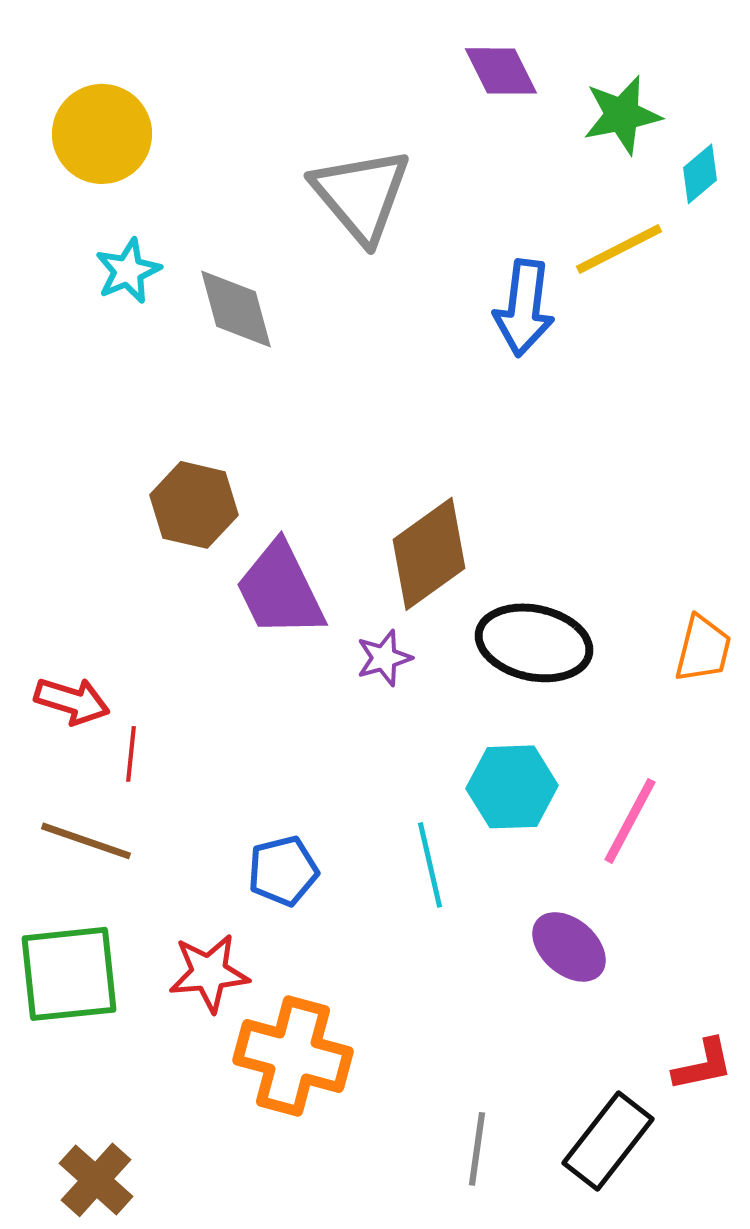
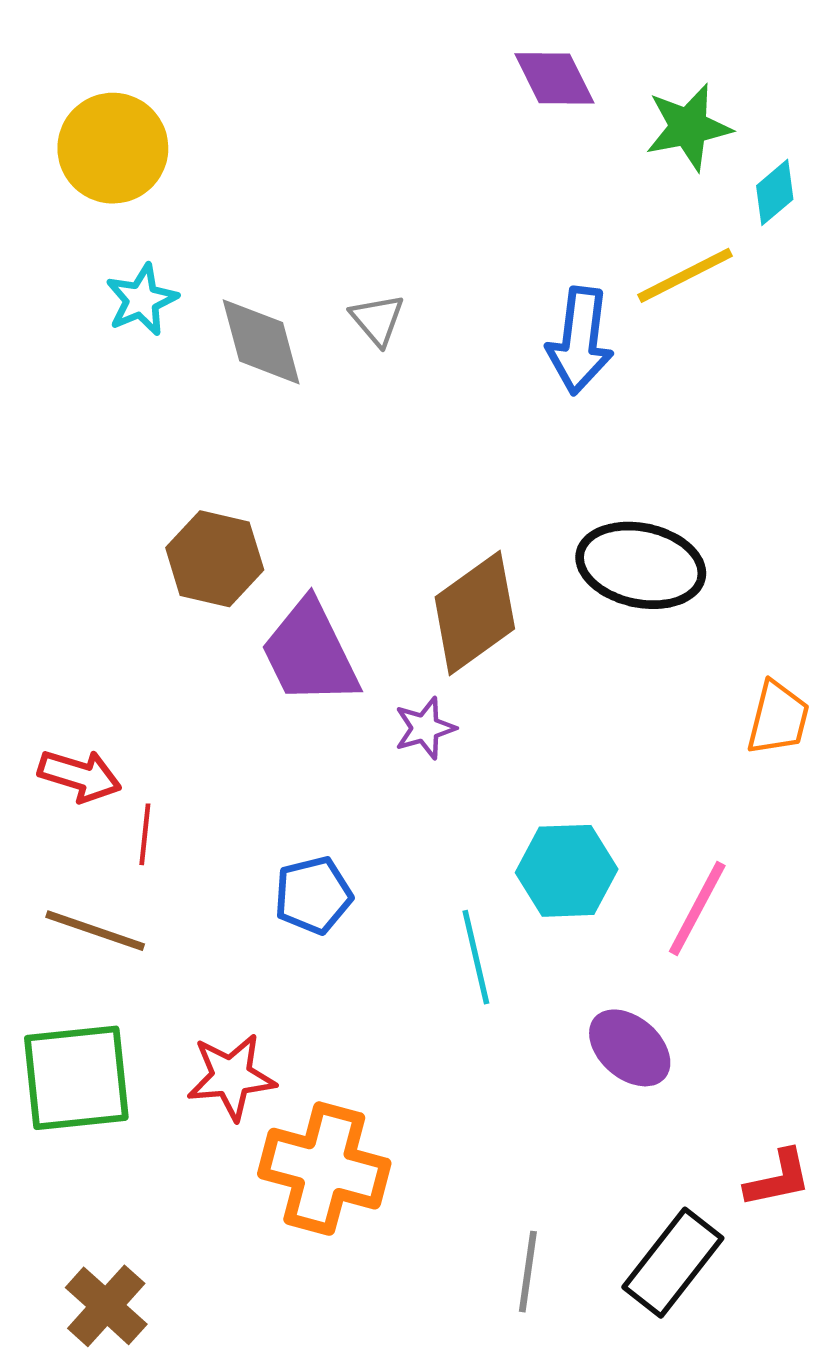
gray triangle: (361, 195) -> (377, 320), moved, size x0.5
black ellipse: (534, 643) -> (641, 565), moved
blue pentagon: (283, 871) -> (313, 895), moved

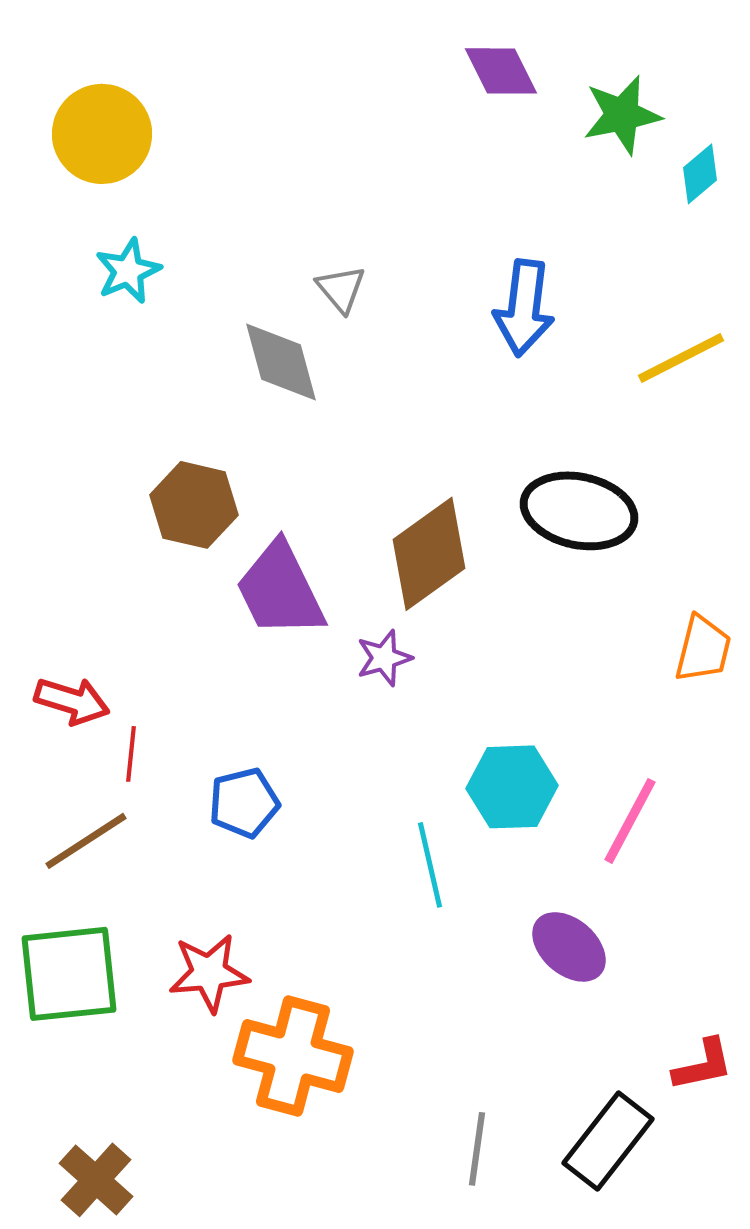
yellow line: (685, 275) -> (681, 358), moved
gray diamond: (261, 342) -> (281, 362), moved
blue pentagon: (313, 895) -> (244, 803), moved
brown line: (95, 931) -> (86, 841), turned -52

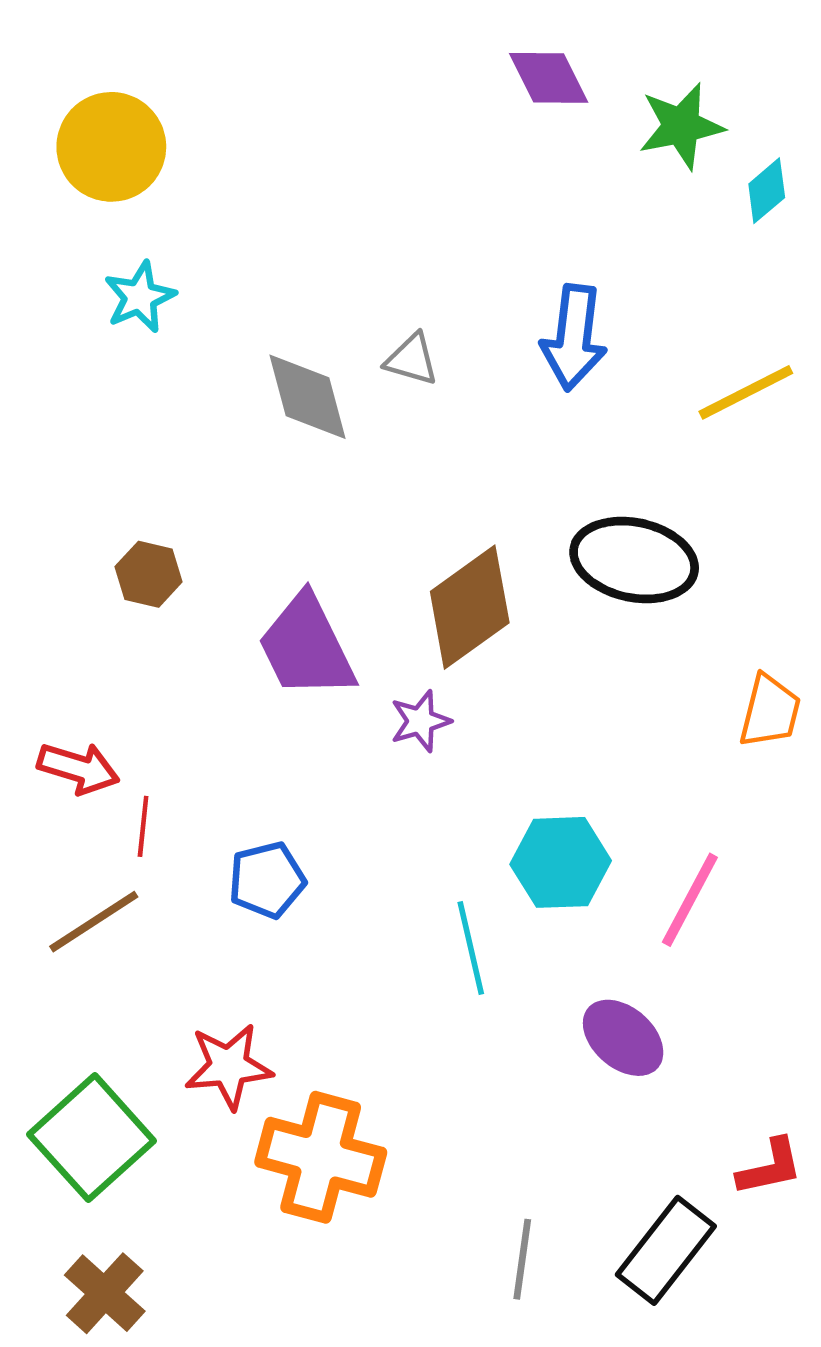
gray triangle: (341, 289) -> (412, 359), moved, turned -34
brown hexagon: (194, 505) -> (149, 574), moved, size x0.7
green square: (69, 974) -> (92, 1138), moved, turned -36

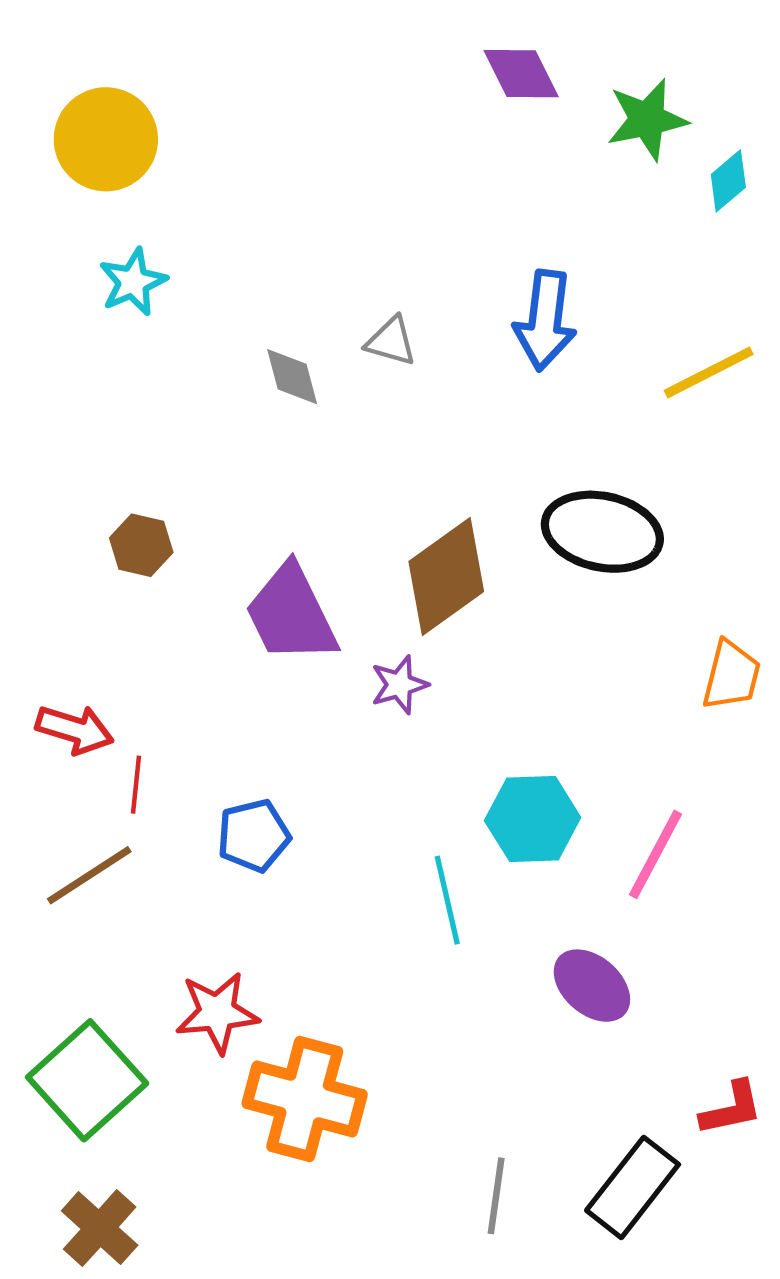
gray diamond: (307, 397) -> (292, 377), size x0.7

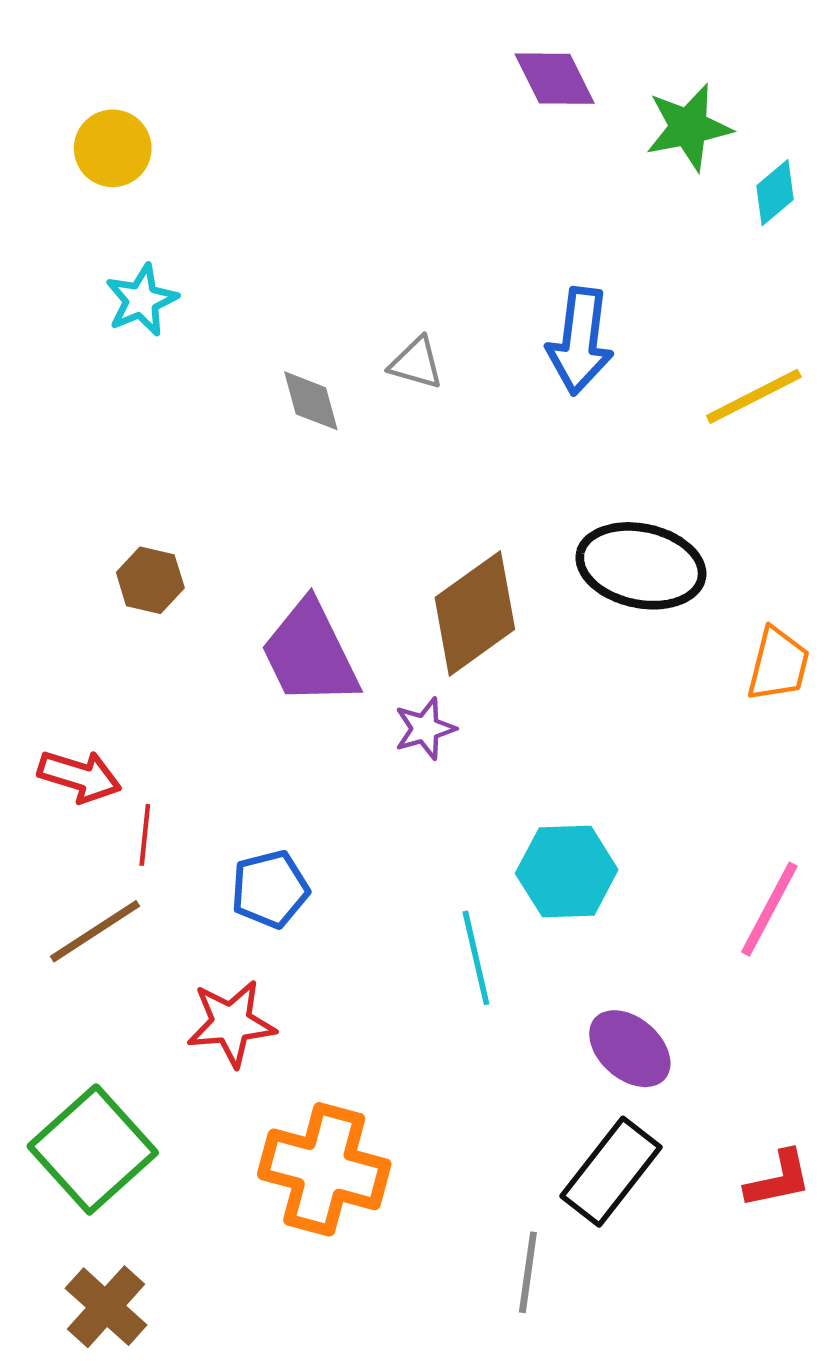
yellow circle: (106, 139) -> (113, 148), size x0.7
orange trapezoid: (731, 675) -> (778, 664), moved
pink line: (655, 854) -> (769, 909), moved
red star: (217, 1013) -> (231, 1023), moved
black rectangle: (633, 1187) -> (611, 1172), moved

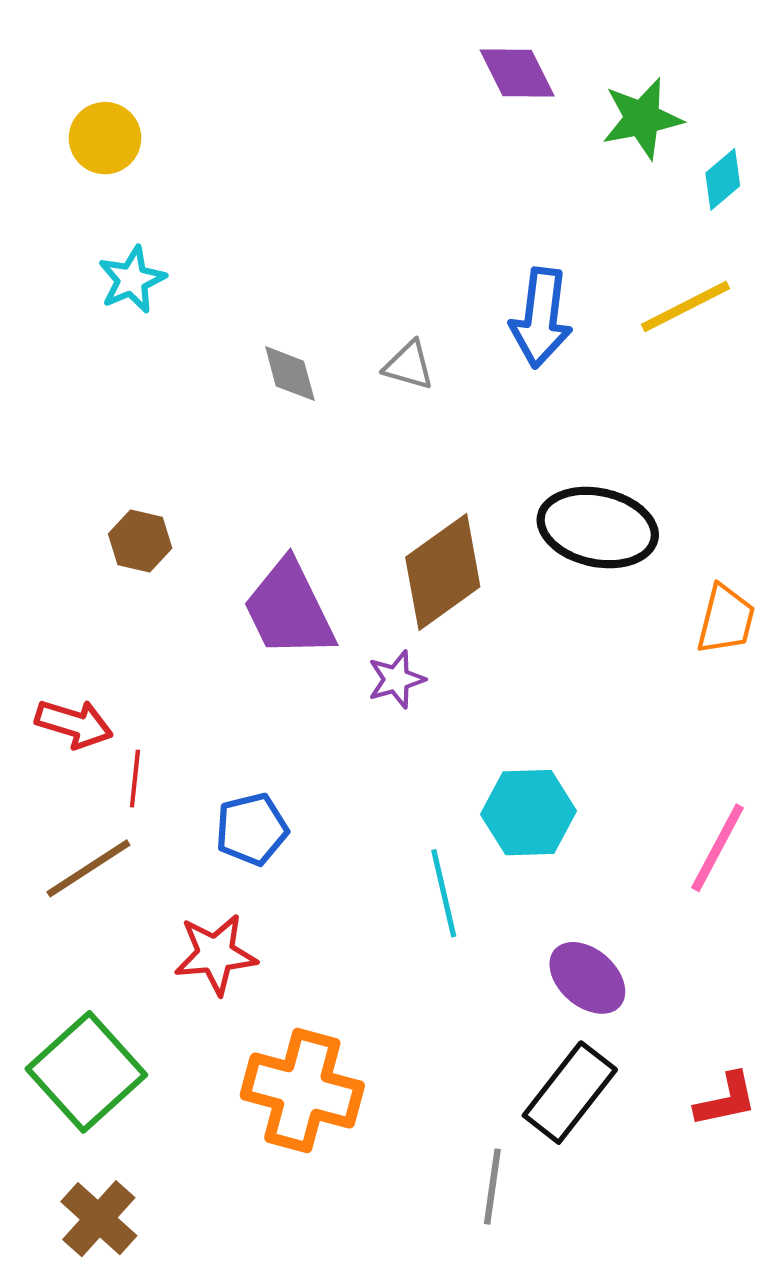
gray triangle: (416, 363) -> (409, 365), moved
yellow line: (754, 396) -> (686, 306), moved

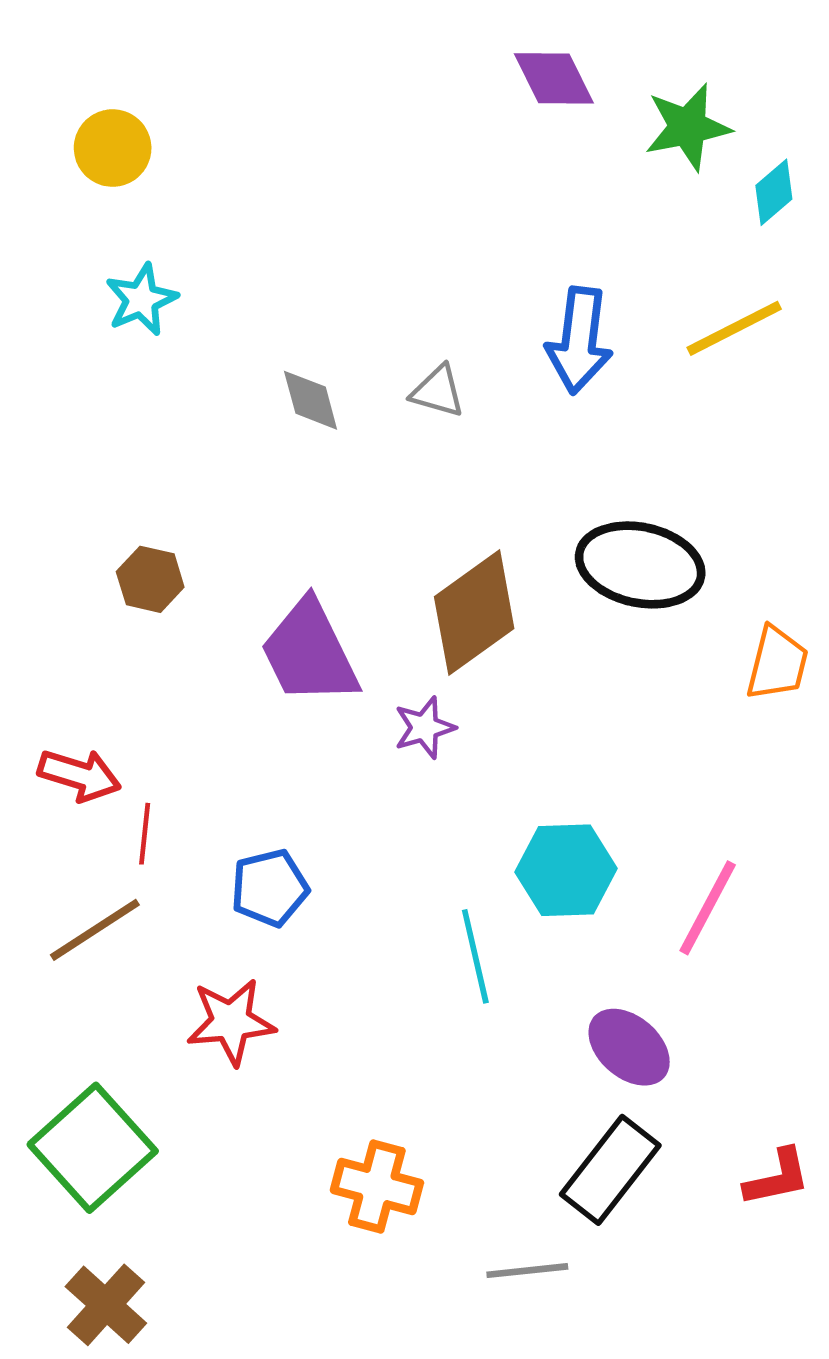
pink line: (718, 848) -> (708, 908), moved
orange cross: (302, 1091) -> (377, 1186), moved, size x0.7
gray line: (492, 1187) -> (527, 1271), turned 76

